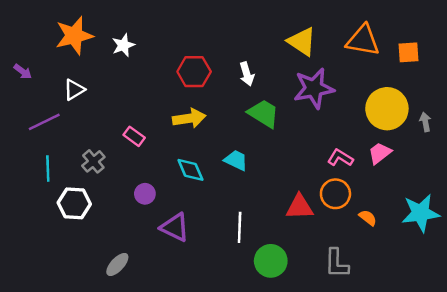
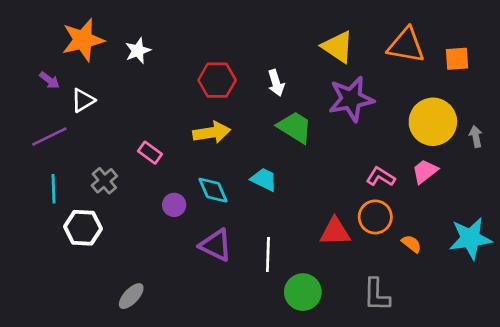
purple arrow: (23, 72) -> (49, 80), moved
purple circle: (145, 194) -> (174, 205), moved
purple triangle: (175, 227) -> (216, 245), moved

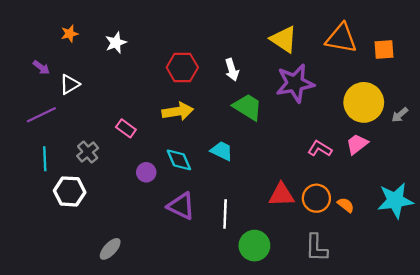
orange star: (83, 40) -> (70, 34), size x0.5
gray arrow: (476, 137) -> (400, 115), turned -120
orange circle: (375, 217) -> (316, 198), moved

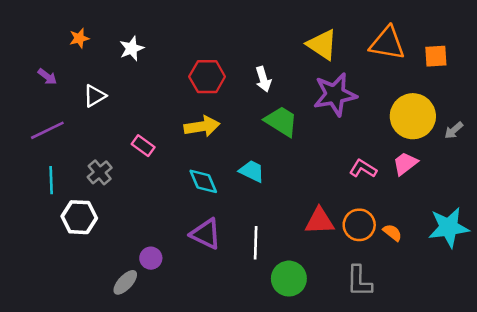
white triangle: (70, 84) -> (95, 96), moved
purple circle: (146, 172) -> (151, 258), moved

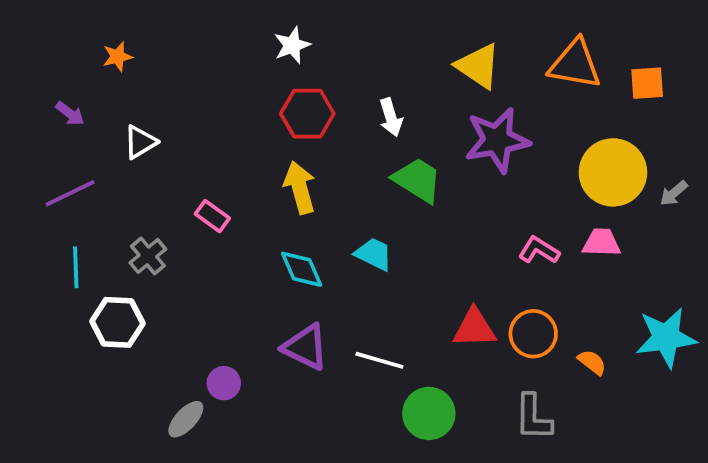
white star: (132, 48) -> (292, 45), moved
yellow arrow: (202, 126) -> (300, 188), turned -96
pink trapezoid: (405, 164) -> (602, 243), turned 40
orange semicircle: (392, 233) -> (592, 362), moved
white line: (256, 243) -> (379, 360), turned -76

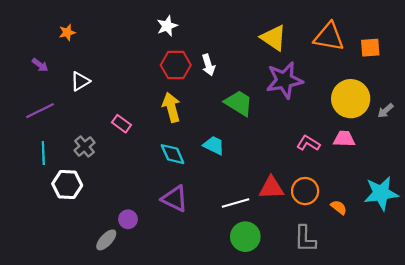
white arrow: (391, 117) -> (208, 65), moved
white line: (379, 360) -> (236, 203), moved, turned -32

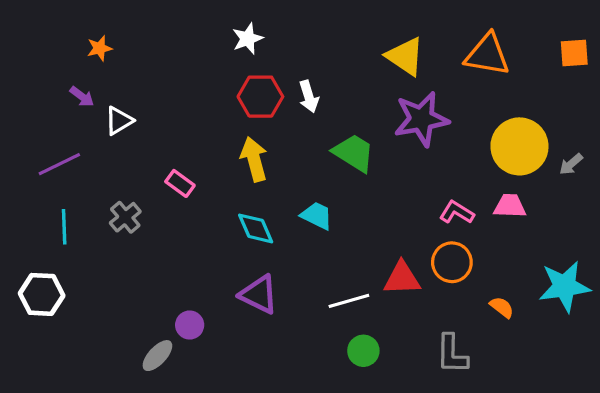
orange square: (370, 48) -> (574, 53), moved
purple arrow: (40, 65) -> (82, 97), moved
white hexagon: (67, 185) -> (42, 294), moved
orange circle: (305, 191) -> (452, 262), moved
green circle: (245, 237) -> (363, 351), size x0.7

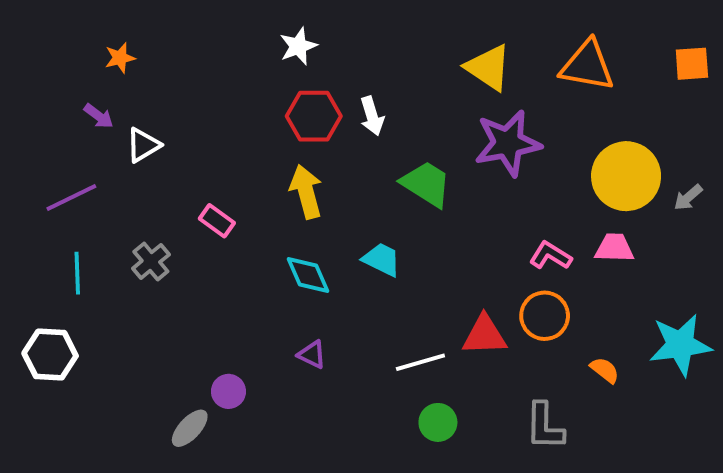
purple triangle: (259, 294) -> (312, 355), size x0.6

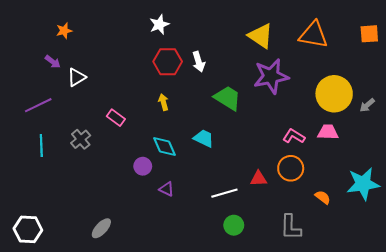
yellow arrow: (306, 192) -> (163, 102), size x0.6
red triangle: (484, 335) -> (259, 179), size x0.7
white hexagon: (50, 355) -> (28, 229), moved
purple circle: (228, 391) -> (143, 166), moved

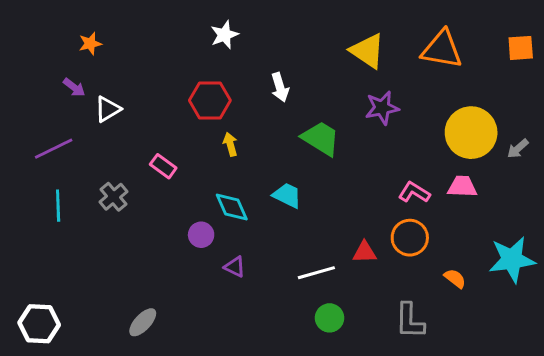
red hexagon: (168, 62) -> (210, 100), moved
purple star: (271, 76) -> (382, 108), size x0.7

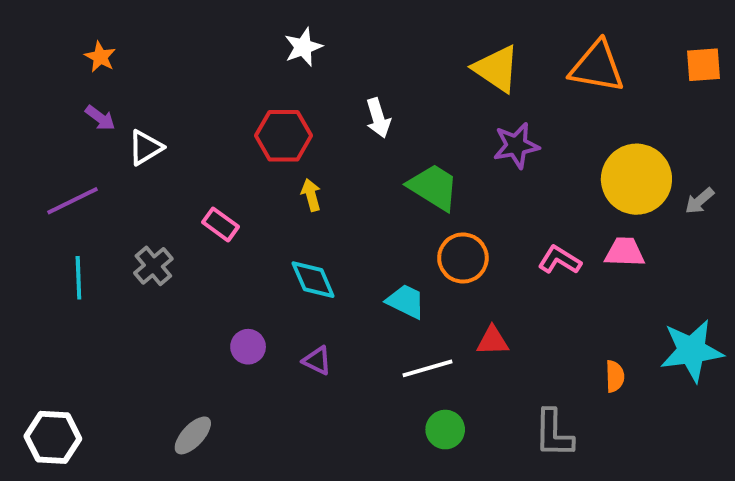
orange star: (90, 44) -> (100, 57), moved, turned -30
cyan trapezoid: (287, 195) -> (406, 301), moved
purple circle: (201, 235) -> (248, 347), moved
orange circle: (410, 238) -> (463, 258), moved
orange semicircle: (455, 278) -> (615, 376), turned 50

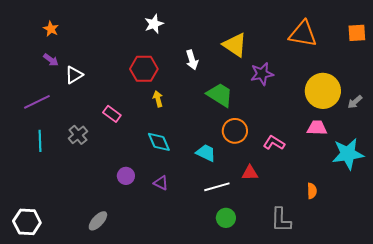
yellow triangle: (496, 69) -> (235, 45), moved
pink L-shape: (560, 260) -> (274, 143), moved
cyan star: (692, 351) -> (348, 154), moved

